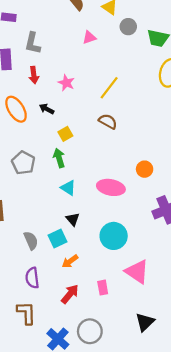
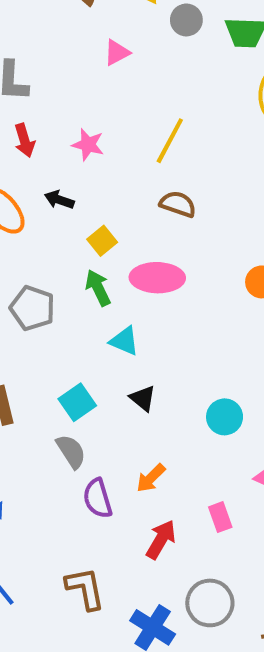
pink ellipse: (111, 187) -> (157, 278), moved
cyan circle: (114, 236) -> (225, 417), size x0.7
cyan square: (57, 238) -> (77, 402), moved
purple semicircle: (32, 278) -> (98, 498), moved

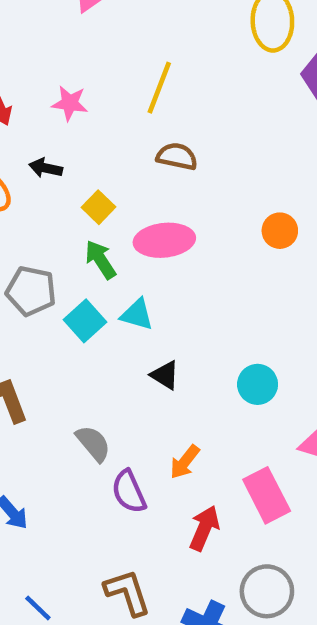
cyan square: (77, 402) -> (85, 321), moved
pink rectangle: (220, 517) -> (267, 495), size x1.6

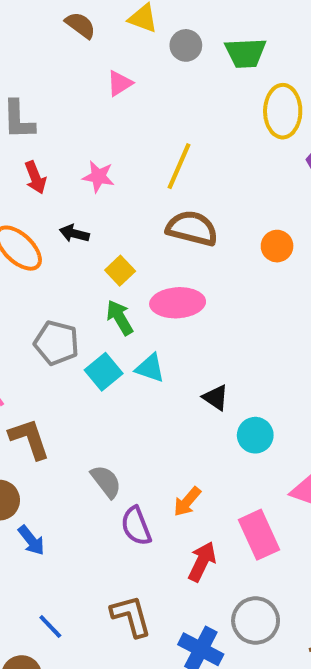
brown semicircle: (177, 156) -> (192, 228), size x1.4
orange circle: (280, 231) -> (277, 246), moved
black triangle: (165, 375) -> (216, 398), moved

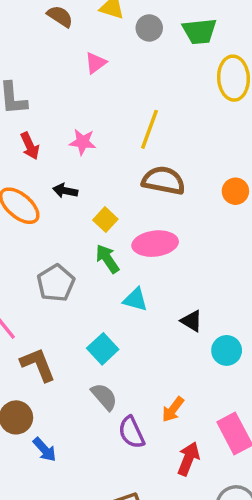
gray pentagon: (56, 343) -> (56, 283), turned 30
cyan square: (104, 372) -> (103, 349), moved

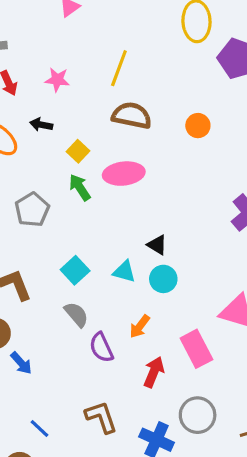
cyan triangle: (135, 300) -> (124, 272), moved
cyan circle: (227, 350) -> (163, 279), moved

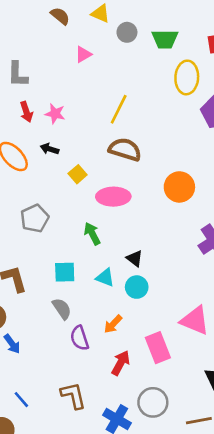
pink star: (57, 80) -> (55, 114), moved
orange circle: (198, 126) -> (179, 187), moved, size x1.5
green arrow: (80, 187) -> (92, 234), moved
cyan square: (75, 270) -> (65, 272), turned 35

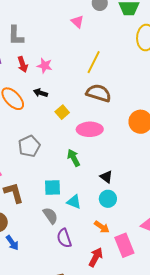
pink triangle: (83, 54) -> (77, 22), moved, turned -48
cyan triangle: (105, 278) -> (74, 202), moved
orange arrow: (113, 324) -> (102, 227), moved, turned -98

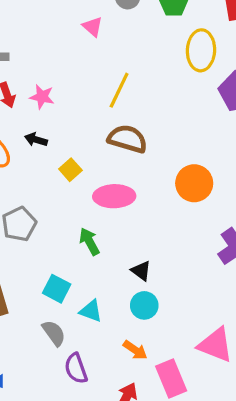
cyan square: (53, 188) -> (57, 289), turned 30

